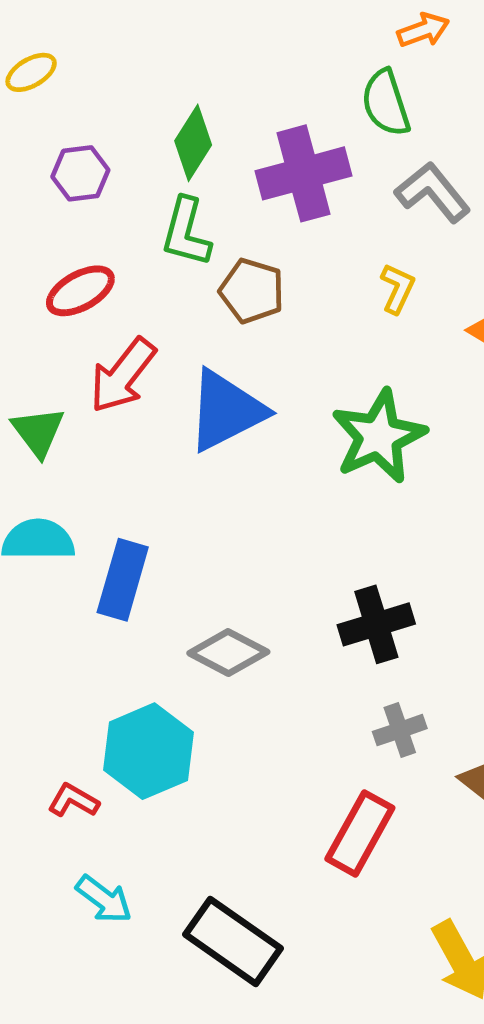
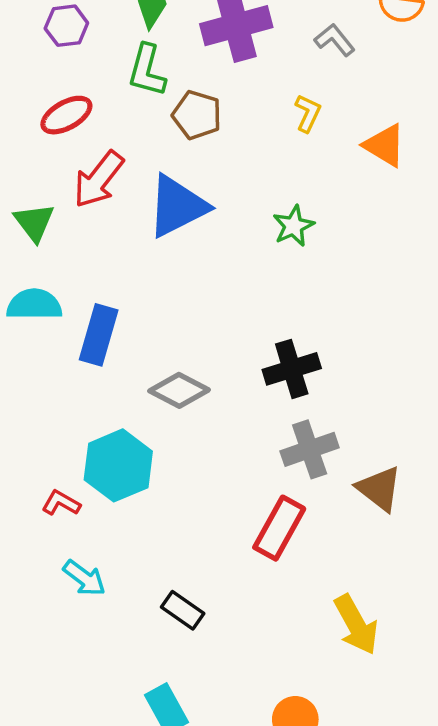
gray L-shape: (433, 192) -> (335, 40), size x0.7
green star: (379, 436) -> (293, 226), size x0.6
gray cross: (400, 730) -> (310, 449), size x1.4
black rectangle: (233, 941) -> (183, 610), size x0.6

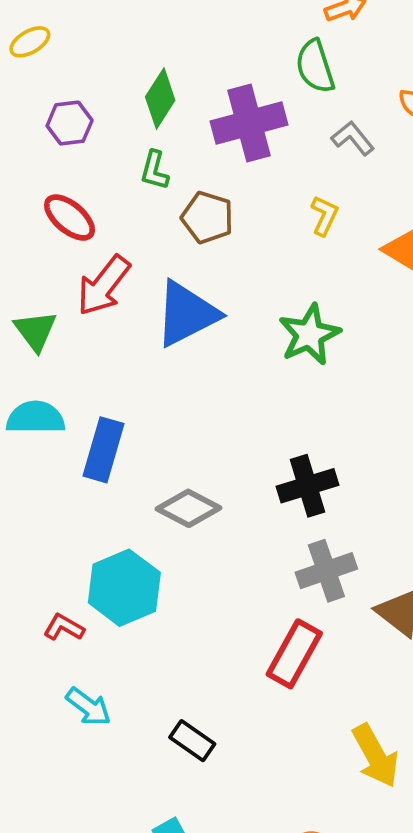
green L-shape: (147, 70) -> (155, 170), size x0.7
red ellipse: (66, 115) -> (70, 217), turned 69
green star: (293, 226) -> (309, 335), size x1.4

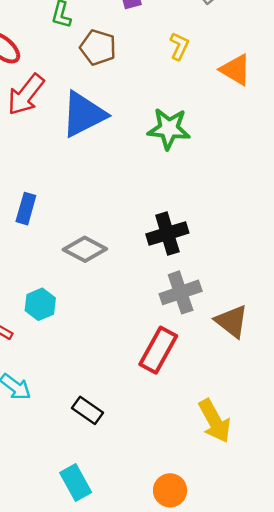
green star: (309, 335) -> (169, 129), turned 30
blue rectangle: (104, 450) -> (26, 209), size x0.7
cyan hexagon: (124, 588) -> (40, 304), size x0.6

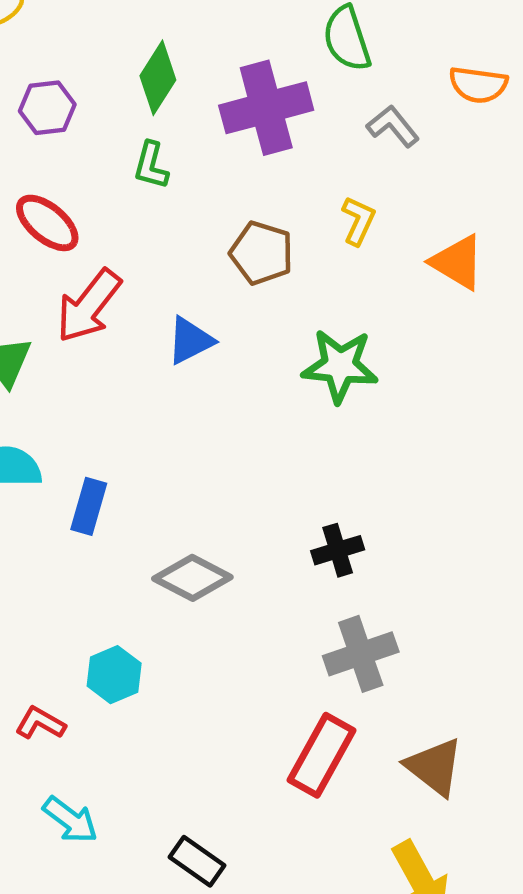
brown pentagon: (98, 47) -> (262, 253), moved
blue triangle: (84, 114) -> (190, 340), size x0.6
black cross: (167, 234) -> (338, 550), size x0.7
brown triangle: (232, 321) -> (434, 767), moved

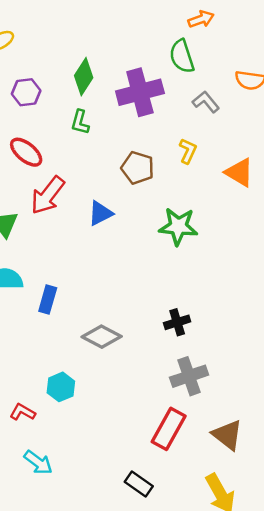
black rectangle: (197, 861) -> (139, 484), moved

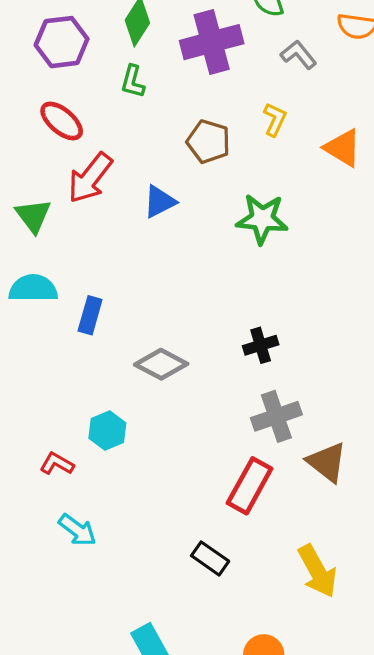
purple hexagon: (26, 92) -> (62, 42), size x1.4
brown triangle: (227, 435) -> (327, 462), moved

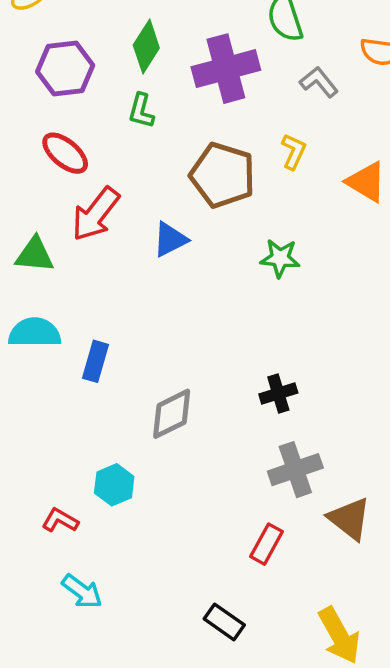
brown pentagon: (208, 142) -> (222, 175), size x1.4
green triangle: (33, 216) -> (35, 255), turned -48
green star: (262, 219) -> (280, 258), size x0.7
gray diamond: (161, 364) -> (172, 414), turned -54
red rectangle: (250, 486) -> (266, 544), size x0.7

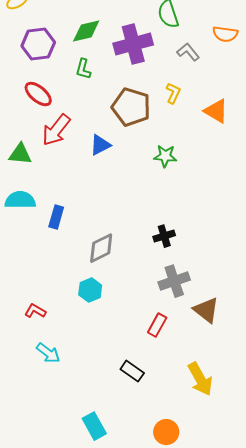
green diamond: (146, 47) -> (86, 31), turned 44
cyan hexagon: (114, 485) -> (90, 290), moved

